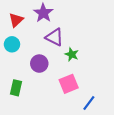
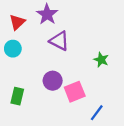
green star: (72, 54) -> (101, 60), moved
purple circle: (39, 64) -> (53, 81), moved

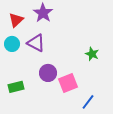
purple triangle: (59, 41) -> (36, 43), moved
green rectangle: (17, 96) -> (16, 87), turned 63

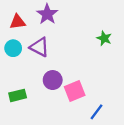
red triangle: (16, 20) -> (18, 22), turned 35
green star: (92, 54) -> (104, 38), moved

